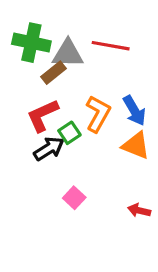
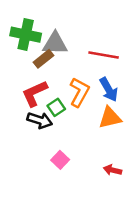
red line: (111, 46) -> (104, 55), moved
orange triangle: (136, 145) -> (110, 118), turned -35
black arrow: (49, 149) -> (40, 120), turned 50

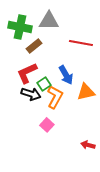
gray triangle: (55, 43) -> (49, 21), moved
blue arrow: (109, 90) -> (66, 75), moved
orange L-shape: (79, 92) -> (55, 97), moved
red arrow: (113, 170) -> (88, 145), moved

